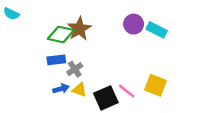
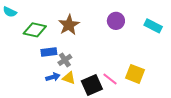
cyan rectangle: (157, 30) -> (153, 26), moved
green diamond: (61, 34) -> (35, 30), moved

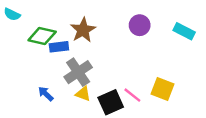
blue rectangle: (49, 52) -> (59, 47), moved
gray cross: (65, 60) -> (78, 72), size x1.6
blue arrow: (53, 77) -> (46, 94), moved, turned -120

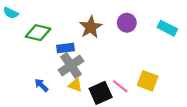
brown star: (83, 30) -> (91, 27), moved
blue rectangle: (59, 47) -> (65, 48), moved

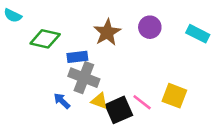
gray cross: (71, 65) -> (84, 78), turned -35
blue arrow: (41, 85) -> (62, 101), moved
yellow triangle: (75, 85) -> (99, 101), moved

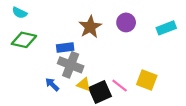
cyan semicircle: (13, 16) -> (20, 13), moved
cyan rectangle: (198, 34) -> (166, 28), turned -48
green diamond: (45, 39) -> (24, 40), moved

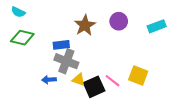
blue arrow: (52, 84) -> (49, 80), turned -48

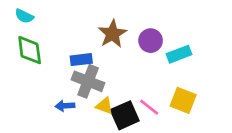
purple circle: (119, 21) -> (151, 41), moved
cyan rectangle: (157, 26) -> (179, 54), moved
green diamond: (22, 38) -> (30, 50), turned 70

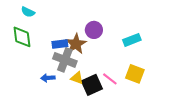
cyan semicircle: (24, 16) -> (28, 12), moved
brown star: (112, 34) -> (76, 44), moved
purple circle: (151, 41) -> (94, 30), moved

